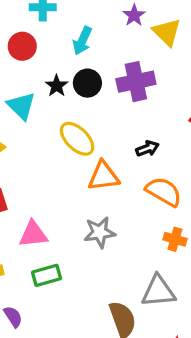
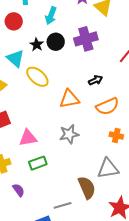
yellow ellipse: (77, 139) -> (37, 77), moved
orange semicircle: (164, 192) -> (107, 106), turned 130

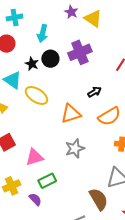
purple semicircle: (19, 190) -> (35, 199), moved

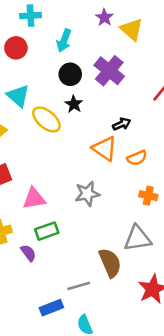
purple cross: (80, 52) -> (109, 71), turned -35
black star: (32, 64) -> (74, 104), moved
orange triangle: (71, 114) -> (105, 149), moved, turned 45
orange semicircle: (109, 116) -> (137, 158), size x0.7

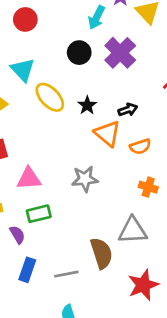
cyan arrow: (64, 40) -> (97, 18), moved
black star: (74, 104) -> (87, 105), moved
blue rectangle: (51, 308) -> (27, 270), moved, turned -55

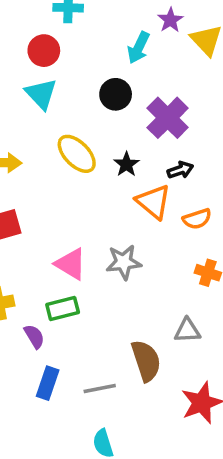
purple cross: (120, 53) -> (168, 118), moved
cyan triangle: (23, 70) -> (41, 94), moved
pink triangle: (29, 178) -> (71, 264), moved, turned 35
gray triangle: (133, 231) -> (187, 330), size x0.7

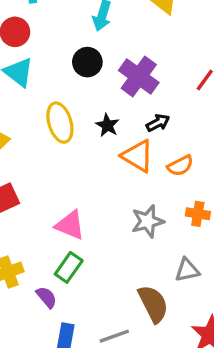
yellow ellipse: (77, 154) -> (60, 123), turned 36
gray star: (124, 262) -> (148, 221), moved
green rectangle: (63, 309) -> (69, 267), turned -32

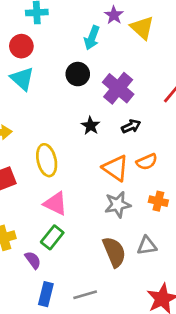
yellow ellipse: (60, 123) -> (47, 160), moved
orange triangle: (138, 156) -> (116, 168), moved
brown semicircle: (153, 304) -> (114, 252), moved

